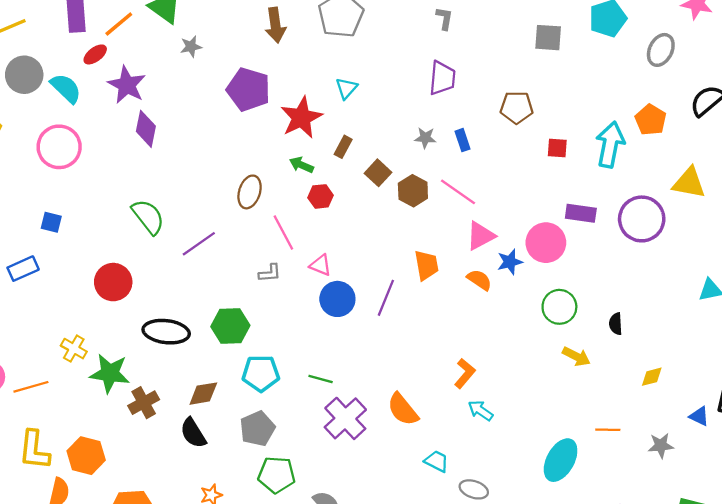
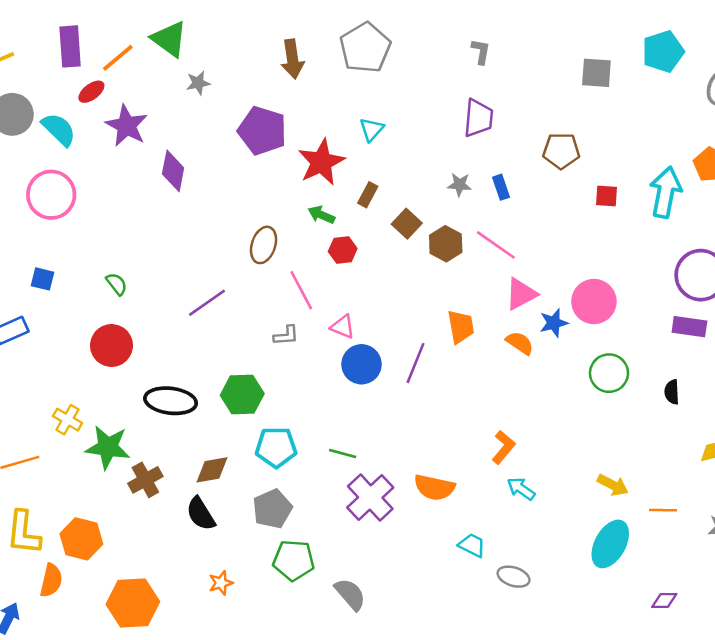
purple diamond: (146, 129) -> (173, 171), moved
purple rectangle: (581, 213) -> (689, 327), moved
green semicircle: (148, 217) -> (117, 284), moved, size x0.6
yellow arrow: (576, 356) -> (613, 485), moved
orange semicircle: (403, 409) -> (434, 487), turned -39

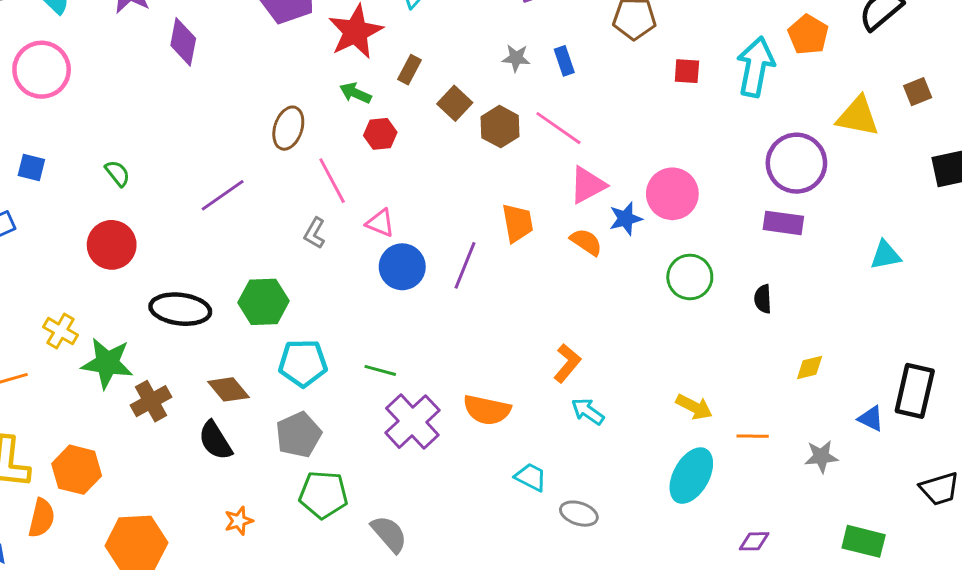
gray L-shape: (286, 335) -> (315, 233), turned 124
brown diamond: (212, 470) -> (228, 389), turned 60

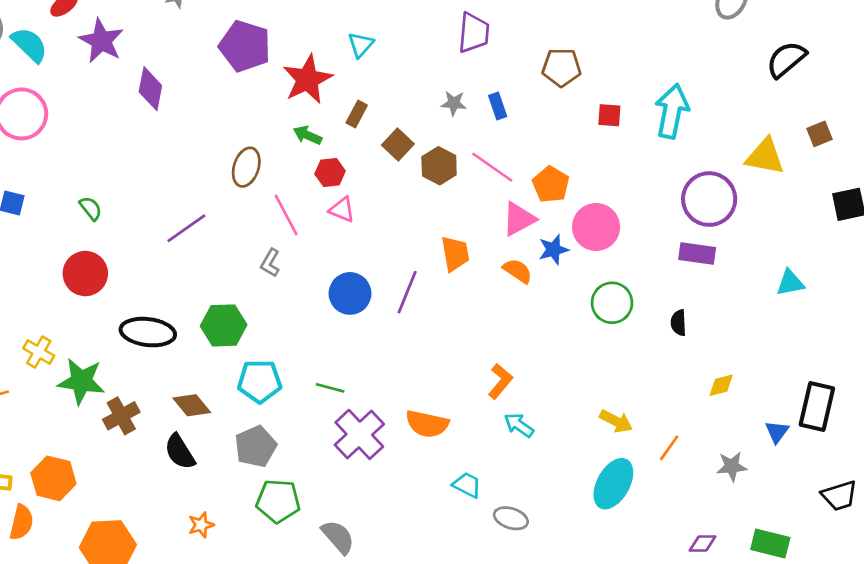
orange pentagon: (808, 35) -> (551, 184), moved
pink triangle: (380, 223) -> (342, 210), moved
blue triangle: (871, 419) -> (777, 432), turned 40
orange line: (753, 436) -> (669, 448), turned -56
purple diamond: (754, 541) -> (702, 544), moved

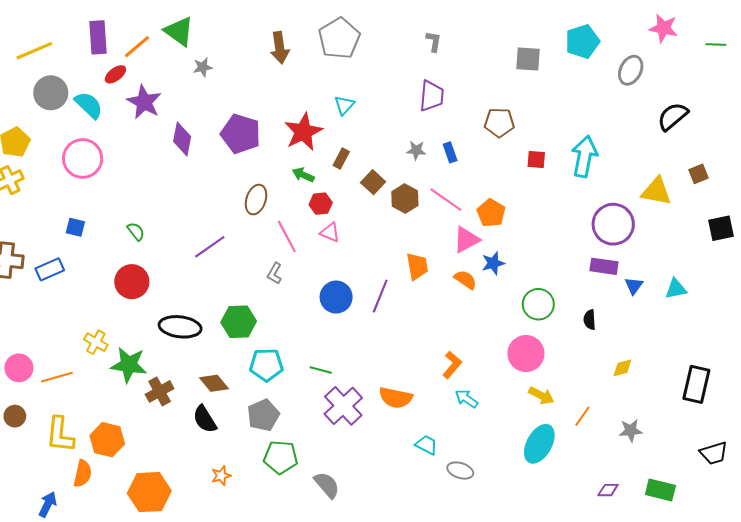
purple pentagon: (245, 46) -> (241, 134), moved
pink circle: (596, 227) -> (526, 354), moved
blue triangle: (777, 432) -> (634, 286), moved

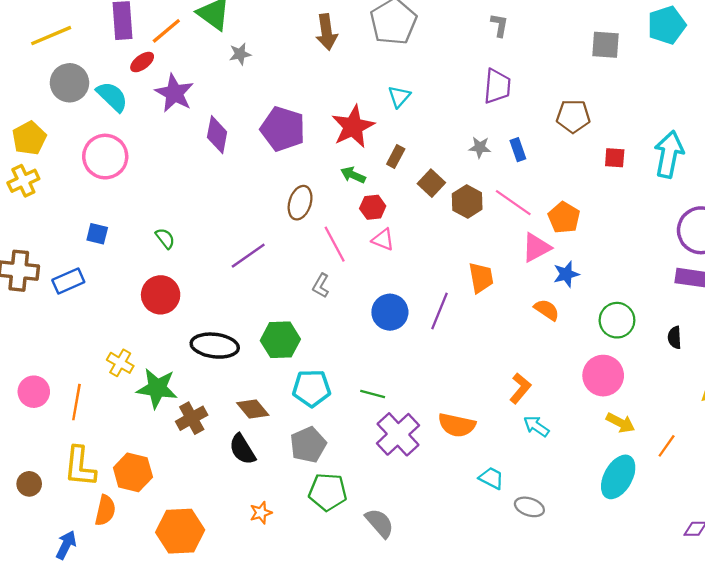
orange semicircle: (465, 280) -> (547, 310), moved
orange line: (57, 377) -> (76, 402), turned -64
brown circle: (15, 416) -> (29, 484), moved

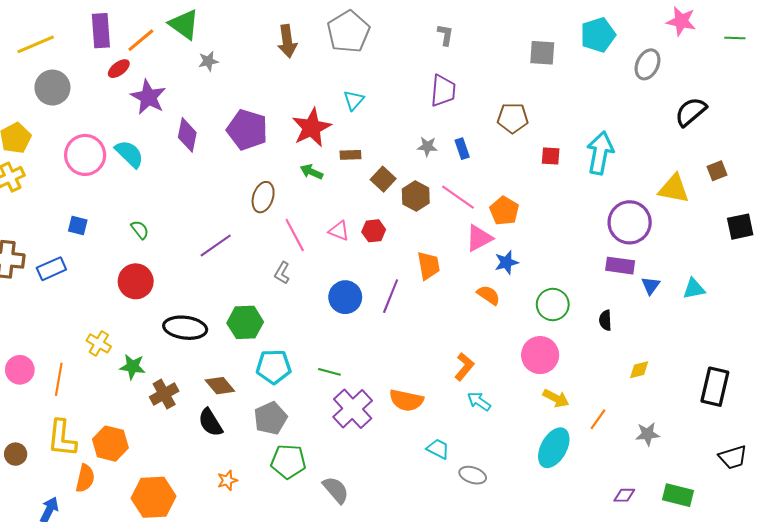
cyan semicircle: (112, 97) -> (129, 154), moved
brown rectangle: (396, 157) -> (350, 155), turned 60
red hexagon: (373, 207) -> (374, 231), moved
green star: (157, 388) -> (132, 367), size x0.7

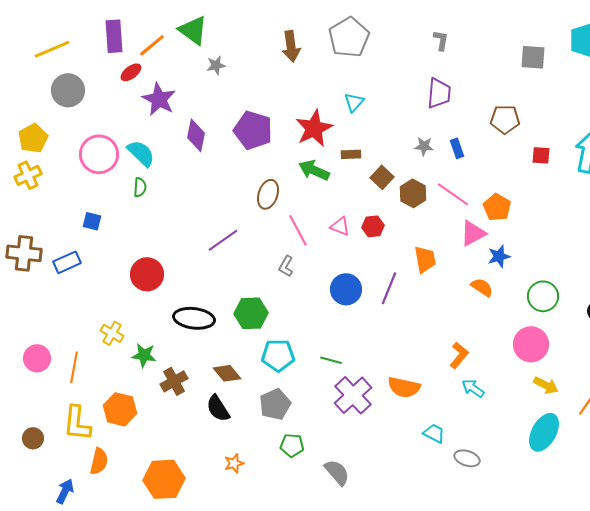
green arrow: (312, 172) -> (314, 170), size x1.4
green semicircle: (140, 230) -> (140, 187), moved, turned 42
orange hexagon: (110, 444) -> (120, 409), moved
green pentagon: (288, 461) -> (292, 445), size x0.7

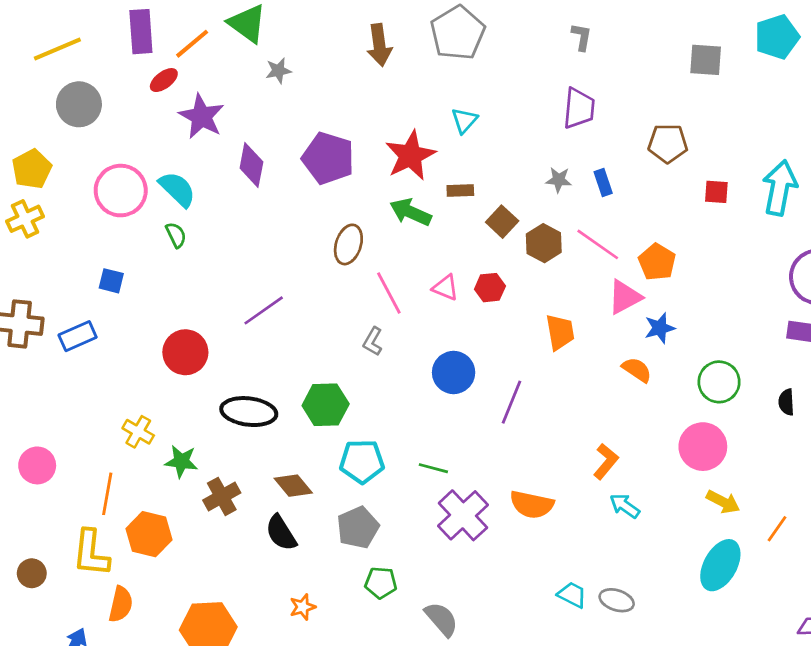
green semicircle: (140, 187) -> (176, 235), turned -30
purple line: (223, 240) -> (264, 310), moved
purple line: (389, 288) -> (512, 402), moved
orange line: (74, 367) -> (107, 494), moved
cyan trapezoid: (434, 433) -> (572, 595), moved

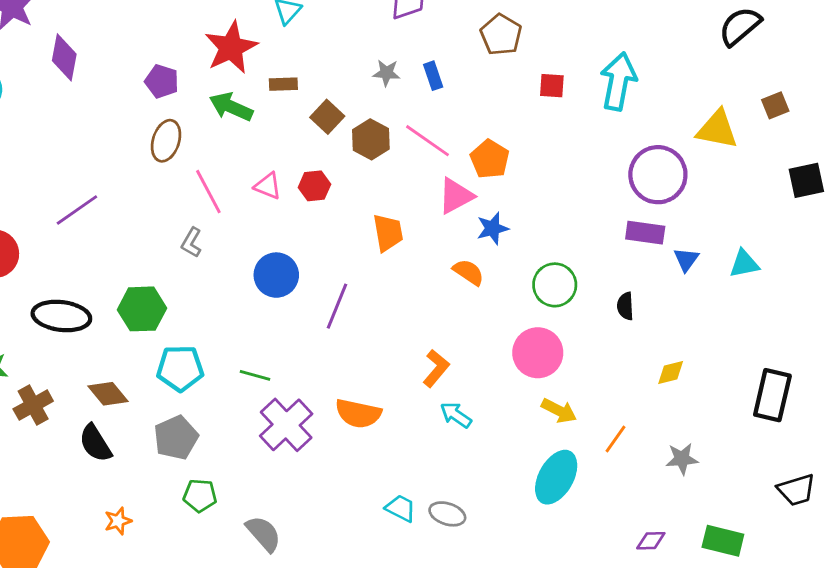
brown pentagon: (668, 143) -> (501, 35), turned 30
purple pentagon: (328, 158) -> (162, 81), moved, size x0.6

